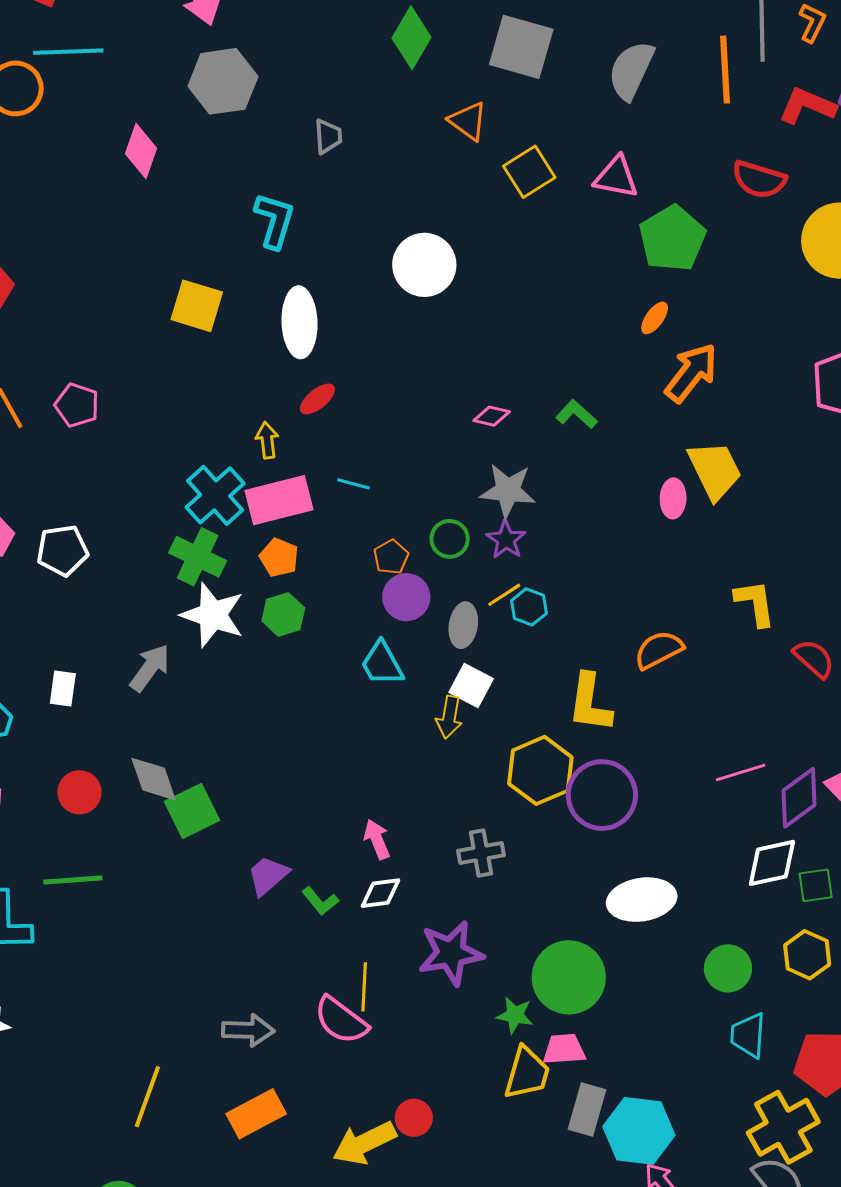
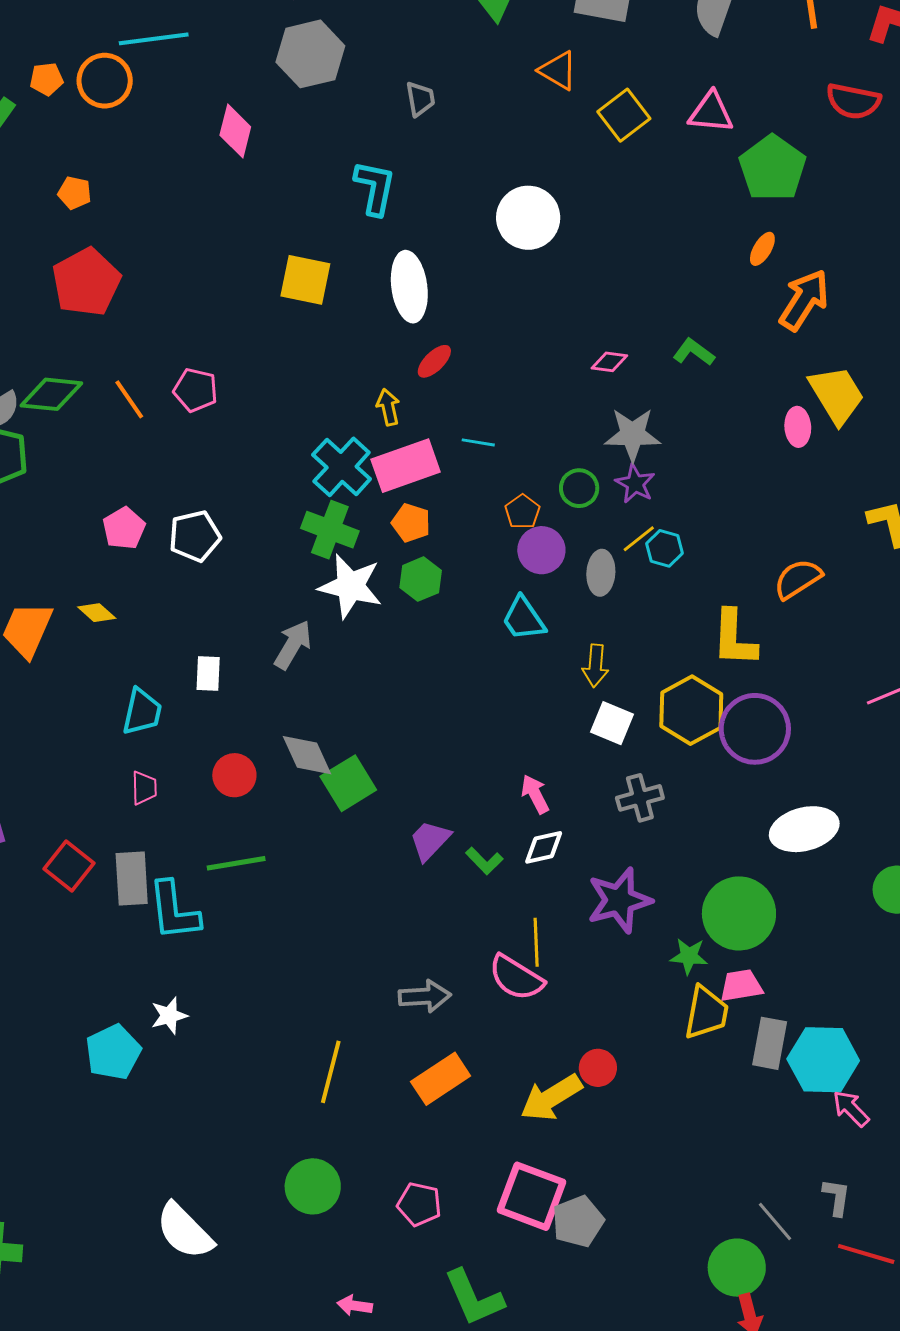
white square: (471, 686) -> (612, 723), moved

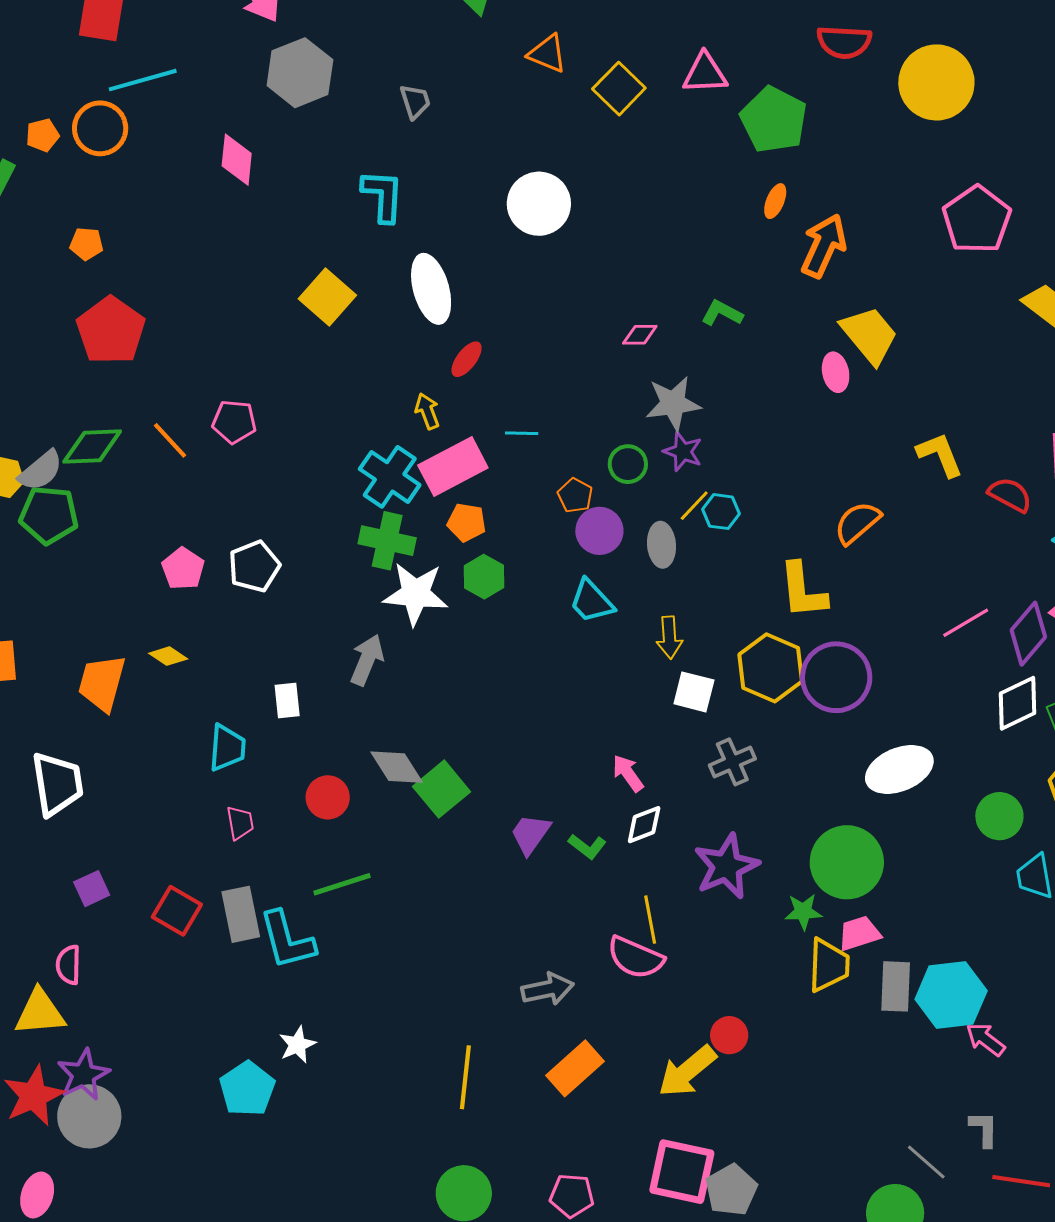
yellow square: (305, 280) -> (327, 297), turned 38

